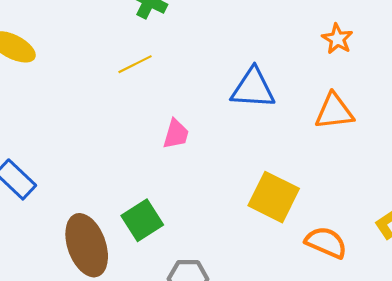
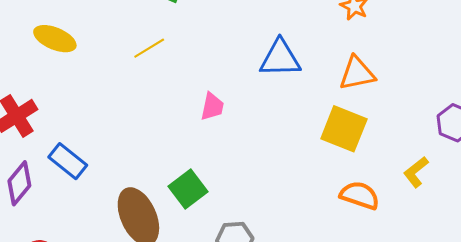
yellow line: (135, 64) -> (149, 48), moved
yellow square: (274, 197) -> (344, 129), moved

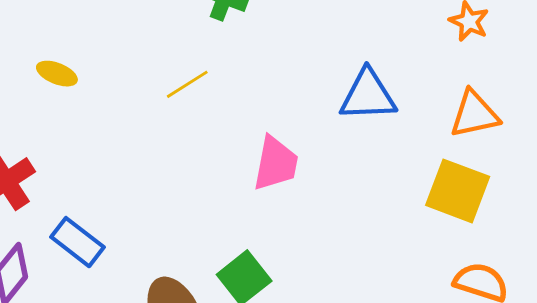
yellow ellipse: (55, 39) -> (57, 74), size x0.7
pink trapezoid: (212, 107) -> (276, 163), size x1.4

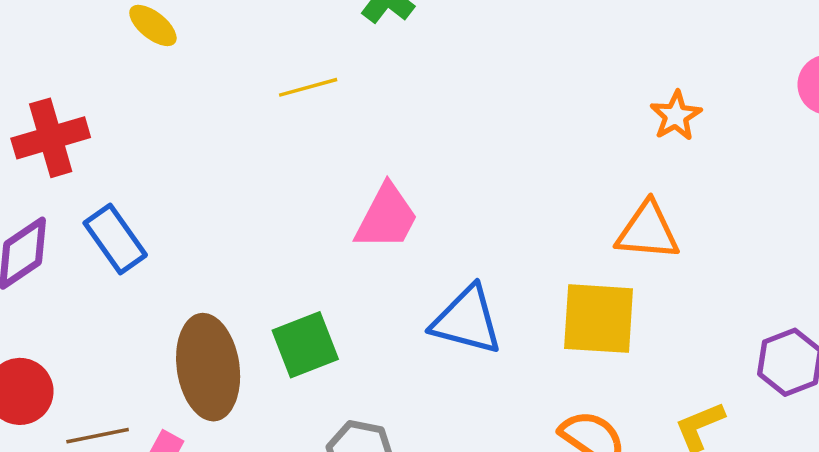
blue triangle: (368, 95) -> (467, 320), moved
yellow square: (458, 191) -> (599, 319), turned -34

